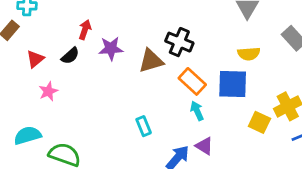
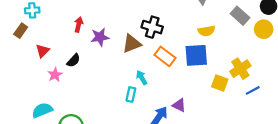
black semicircle: (70, 56) -> (73, 61), moved
cyan arrow: (197, 111) -> (142, 77), moved
cyan rectangle: (144, 126) -> (131, 94), turned 40

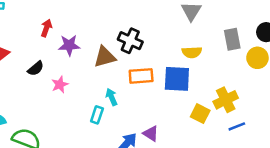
gray rectangle: (240, 16) -> (232, 39), turned 30
orange rectangle: (165, 56) -> (141, 76), turned -48
pink star: (55, 75) -> (60, 85), moved

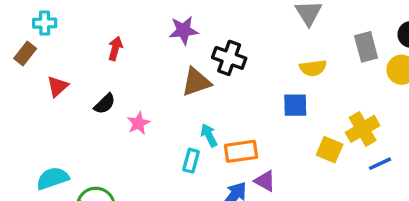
purple star: (69, 45) -> (184, 30), moved
orange rectangle: (141, 76) -> (241, 151), moved
blue square: (177, 79) -> (295, 105), size x0.7

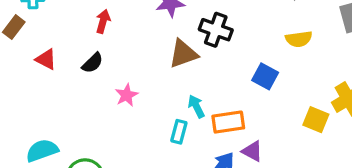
red triangle: (58, 86) -> (46, 59), turned -50
black semicircle: (105, 104) -> (93, 63), moved
blue square: (295, 105) -> (265, 76), moved, turned 30

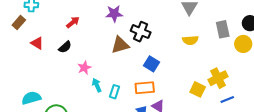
red arrow: (103, 21) -> (73, 22), turned 32
blue square: (265, 76) -> (151, 64), moved
cyan arrow: (196, 106) -> (97, 85), moved

